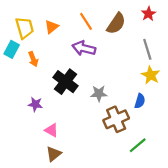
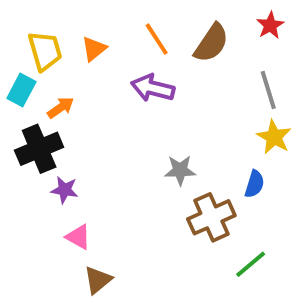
orange arrow: (33, 59) -> (61, 108), turned -104
black cross: (66, 82) -> (39, 149), moved, turned 30
pink triangle: (52, 130) -> (78, 237), moved

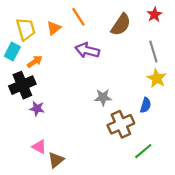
orange line: (157, 39) -> (78, 17), moved
pink triangle: (78, 237) -> (39, 147), moved

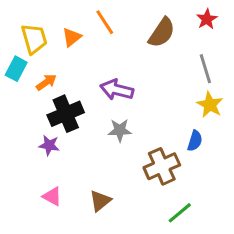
purple arrow: (87, 50) -> (117, 90), moved
black cross: (22, 85) -> (66, 114), moved
gray star: (103, 97) -> (120, 130), moved
green line: (143, 151) -> (180, 213), moved
brown triangle: (56, 160) -> (100, 201), moved

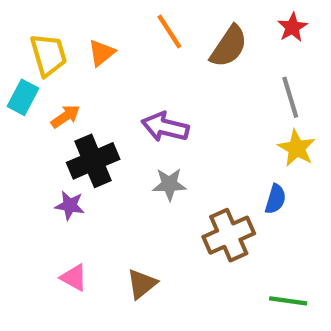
orange line: (105, 22) -> (169, 32), moved
green line: (180, 213) -> (288, 301), moved, turned 48

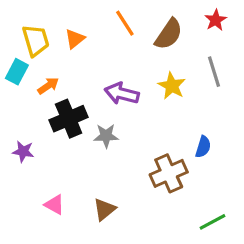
yellow star: (297, 148) -> (172, 86), moved
gray star: (169, 184) -> (106, 136), moved
purple star: (70, 205) -> (23, 151), moved
green line: (288, 301) -> (212, 222), turned -36

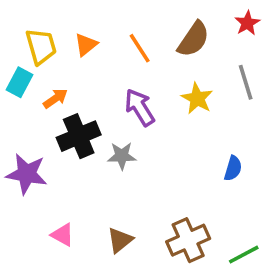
orange line: (125, 23) -> (140, 48), moved
purple arrow: (122, 94) -> (140, 107), turned 44
purple star: (23, 151) -> (27, 174), size x1.6
brown cross: (169, 173) -> (188, 240), moved

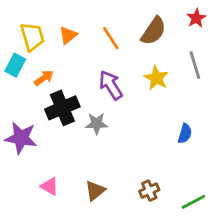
brown cross: (188, 240) -> (149, 191), size x0.6

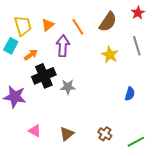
purple arrow: (111, 85) -> (63, 46), moved, turned 35
brown cross: (149, 191) -> (105, 134), turned -32

